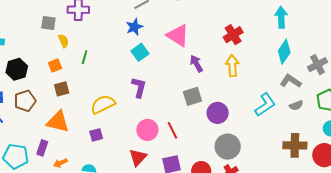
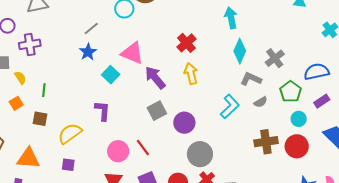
cyan square: (140, 52) -> (111, 75), moved
purple arrow: (196, 64) -> (155, 78), size x1.4
brown square: (62, 89) -> (40, 119), moved, turned 35
purple square: (96, 135) -> (68, 165), turned 32

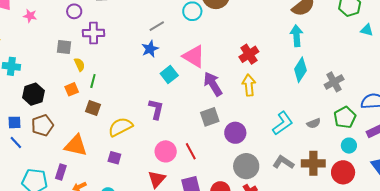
gray L-shape: (251, 79) -> (283, 162), moved
green line: (44, 90) -> (93, 81), moved

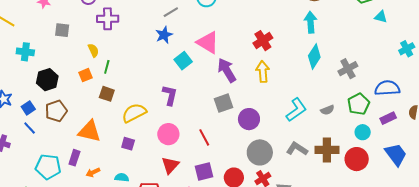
gray square: (64, 47) -> (62, 30), moved
blue square: (15, 122) -> (28, 108), turned -32
pink circle: (166, 151) -> (168, 134), moved

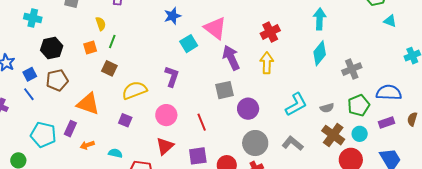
brown cross: (327, 150) -> (333, 135), moved, turned 30

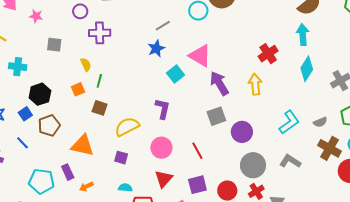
red cross: (270, 32) -> (268, 54), moved
blue square: (30, 74) -> (25, 114), moved
purple rectangle: (70, 129) -> (68, 172), turned -42
cyan semicircle: (115, 153) -> (125, 188), moved

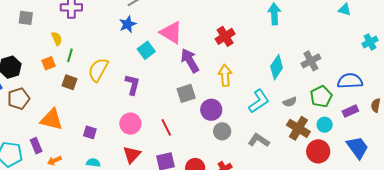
red cross: (268, 54) -> (225, 36), moved
cyan diamond: (307, 69) -> (277, 67), moved
yellow arrow: (255, 84) -> (225, 75), moved
yellow semicircle: (127, 127) -> (98, 70), moved, turned -35
gray circle: (253, 165) -> (222, 131), moved, size x0.7

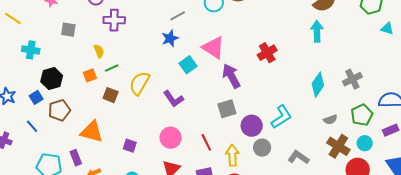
green line: (70, 55) -> (112, 68), turned 48
yellow arrow: (225, 75) -> (232, 155), moved
purple L-shape: (132, 85) -> (173, 99), turned 130
cyan L-shape: (259, 101) -> (281, 117), moved

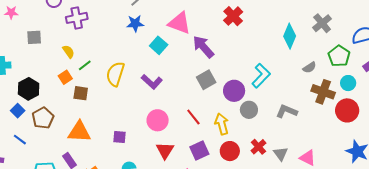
blue star: (170, 38) -> (135, 23), turned 30
brown square: (111, 95) -> (81, 93), moved

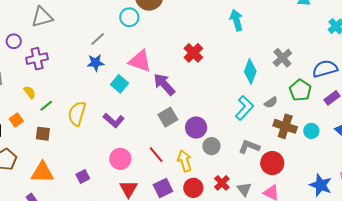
cyan L-shape: (261, 76) -> (244, 108), moved
orange square: (65, 77) -> (16, 120), moved
cyan circle: (348, 83) -> (311, 131), moved
red circle: (347, 110) -> (272, 163), moved
purple square: (120, 137) -> (83, 176), turned -32

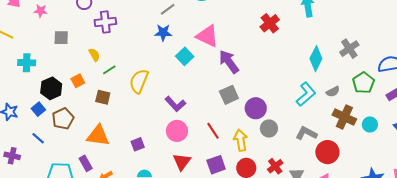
red cross: (193, 53) -> (270, 23), moved
purple L-shape: (114, 120) -> (175, 104), moved

